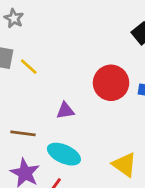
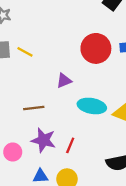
cyan ellipse: (64, 154) -> (92, 106), moved

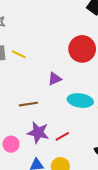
red line: (70, 145) -> (62, 136), turned 40

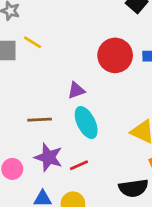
yellow line: (19, 54) -> (33, 42), moved
cyan ellipse: (80, 101) -> (86, 122), moved, turned 50

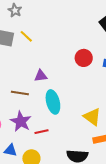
red circle: (115, 55) -> (84, 58), size x0.7
purple triangle: (76, 90) -> (41, 76), moved

